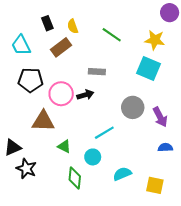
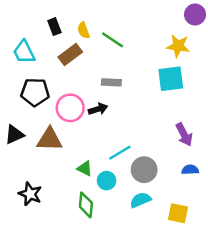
green line: (112, 35) -> (113, 40), moved
cyan square: (149, 68) -> (171, 79), turned -30
gray circle: (133, 107) -> (144, 170), moved
green triangle: (64, 146) -> (85, 168), moved
black triangle: (13, 147) -> (14, 135), moved

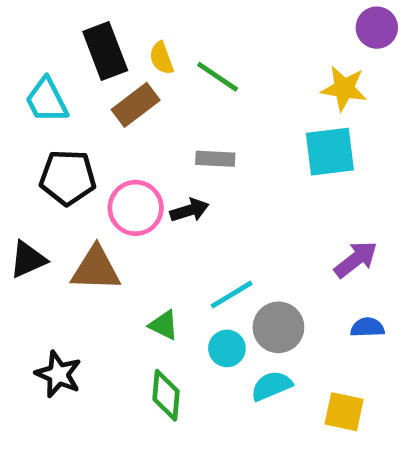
black rectangle: (54, 27) -> (105, 51), size x1.6
purple arrow: (184, 135) -> (356, 259), turned -100
cyan circle: (107, 181) -> (227, 348), moved

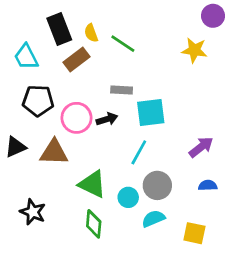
cyan square: (330, 152) -> (151, 113), moved
cyan line: (232, 295) -> (139, 152), moved, turned -30
green triangle: (164, 325) -> (92, 184), size x1.6

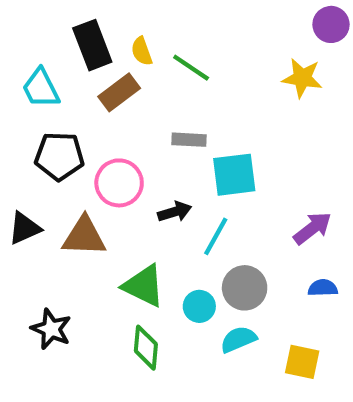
black arrow: (107, 119) -> (175, 212), moved

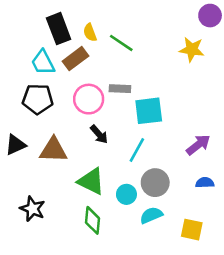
cyan trapezoid: (41, 88) -> (43, 63), moved
pink circle: (119, 183) -> (89, 99), moved
black arrow: (175, 212) -> (99, 134), moved, turned 66

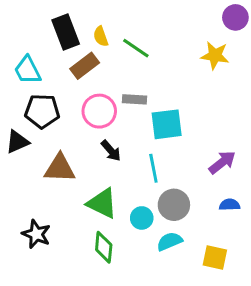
cyan trapezoid: (43, 63) -> (28, 70), moved
black triangle: (16, 145) -> (17, 142), moved
cyan line: (137, 150) -> (153, 168), turned -40

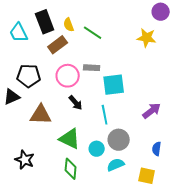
cyan trapezoid: (28, 70) -> (19, 33), moved
blue semicircle: (230, 205) -> (157, 149), moved, turned -80

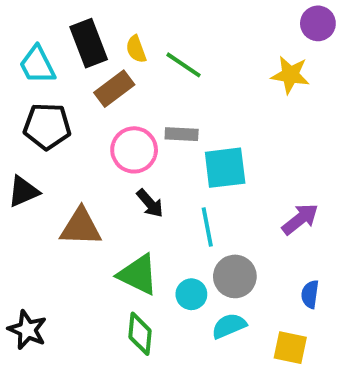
black pentagon: (29, 76) -> (47, 126), moved
black star: (25, 160) -> (27, 330), moved

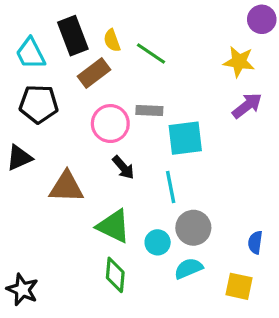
purple arrow: (300, 219) -> (247, 106), moved
black star: (27, 330) -> (22, 290), moved

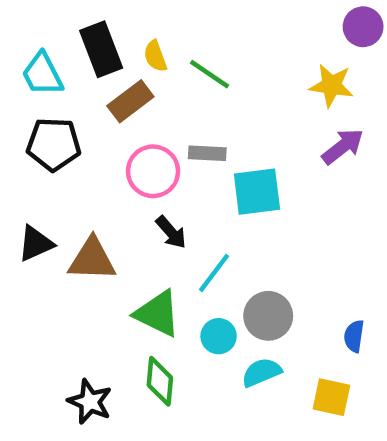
black triangle: (19, 158) -> (36, 244), moved
cyan line: (171, 187) -> (214, 273), moved, turned 48
black star: (22, 290) -> (90, 402), moved

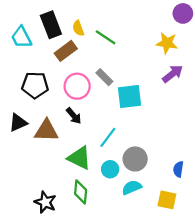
black pentagon: (54, 144) -> (35, 85), moved
gray rectangle: (207, 153) -> (104, 77), turned 42
black arrow: (171, 232) -> (74, 116), moved

